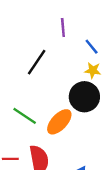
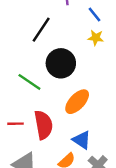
black circle: (84, 97) -> (61, 63), moved
orange ellipse: (59, 122) -> (77, 102), moved

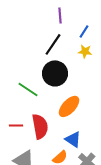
blue line: (95, 15) -> (84, 31), turned 72
black line: (41, 30) -> (53, 44), moved

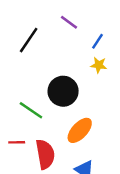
purple line: (60, 15) -> (69, 22), turned -49
black line: (53, 44) -> (29, 40), moved
red line: (16, 125) -> (17, 142), moved

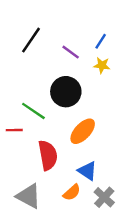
purple line: (69, 22) -> (71, 52), moved
red line: (17, 142) -> (14, 130), moved

